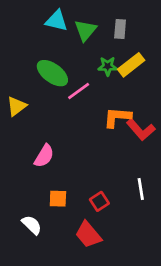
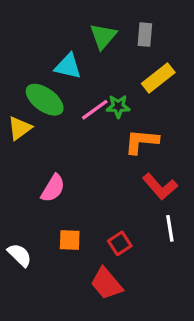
cyan triangle: (57, 21) -> (68, 66), moved
green star: (108, 66) -> (118, 106), moved
green ellipse: (52, 73) -> (45, 100), moved
red L-shape: (141, 130) -> (160, 187), moved
white semicircle: (32, 225) -> (20, 255), moved

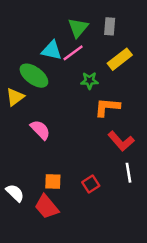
pink line: (95, 110) -> (73, 53), moved
pink semicircle: (53, 188) -> (40, 130), moved, turned -75
red trapezoid: (106, 283) -> (47, 207), moved

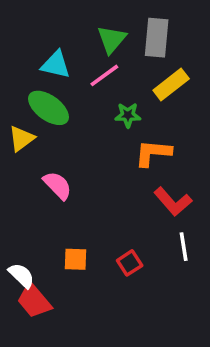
gray rectangle: (110, 26) -> (157, 38), size x1.5
cyan triangle: (52, 50) -> (56, 65), moved
red trapezoid: (47, 207) -> (34, 301), moved

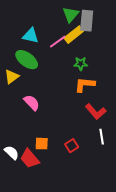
green triangle: (112, 39) -> (71, 15), moved
yellow rectangle: (171, 84) -> (74, 35), moved
green star: (128, 115) -> (81, 64), moved
red trapezoid: (34, 301) -> (30, 159), moved

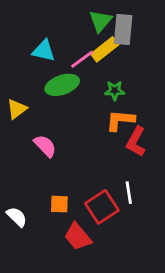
green ellipse: (27, 60) -> (62, 85), moved, turned -55
red L-shape: (96, 112) -> (136, 142), moved, turned 70
white line: (102, 137) -> (129, 193), moved
red square: (72, 146) -> (102, 207), size x1.6
red trapezoid: (30, 159) -> (78, 237), moved

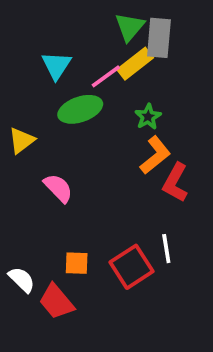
cyan triangle: (44, 51) -> (56, 65), turned 50
green star: (115, 91) -> (148, 117), turned -30
orange L-shape: (120, 120) -> (155, 155), turned 136
red trapezoid: (78, 237) -> (56, 302), moved

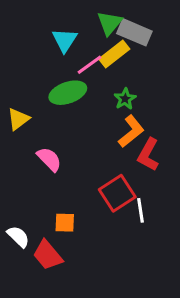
gray rectangle: (159, 38) -> (134, 32), turned -72
cyan triangle: (56, 65) -> (65, 40), moved
red square: (131, 267) -> (117, 193), moved

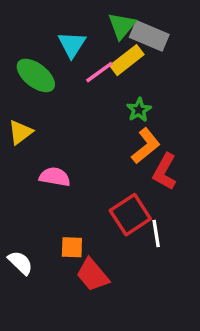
green ellipse: (68, 93) -> (36, 75), moved, turned 57
pink semicircle: (49, 159) -> (55, 177), turned -36
red trapezoid: (48, 255) -> (93, 275), moved

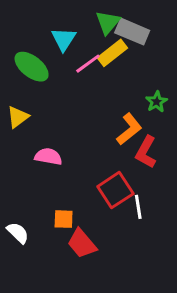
green star: (139, 110) -> (157, 102), moved

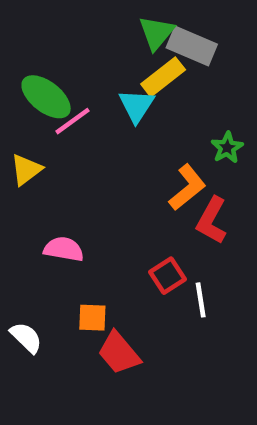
cyan triangle: (64, 39) -> (137, 106), moved
pink line: (88, 64) -> (73, 121), moved
pink semicircle: (48, 157) -> (64, 249), moved
red square: (115, 190) -> (167, 276), size x0.7

